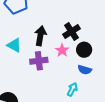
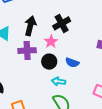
black circle: (84, 50) -> (49, 62), moved
cyan arrow: (72, 89) -> (59, 81), turned -112

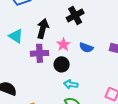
black cross: (62, 23) -> (75, 15), moved
blue semicircle: (72, 63) -> (86, 48), moved

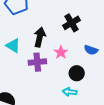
blue semicircle: (86, 48) -> (91, 50), moved
black circle: (62, 64) -> (77, 73), moved

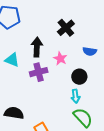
cyan arrow: (70, 92) -> (75, 96), turned -96

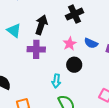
pink star: (60, 59) -> (70, 44), moved
cyan arrow: (75, 96) -> (56, 81), moved

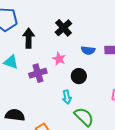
black arrow: (41, 25) -> (29, 38), moved
pink star: (70, 44) -> (59, 59), moved

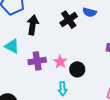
blue semicircle: (88, 50) -> (90, 12), moved
pink star: (59, 59) -> (60, 62), moved

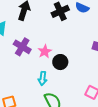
purple cross: (37, 61) -> (22, 47), turned 30

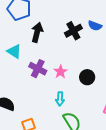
black circle: (60, 62) -> (87, 77), moved

